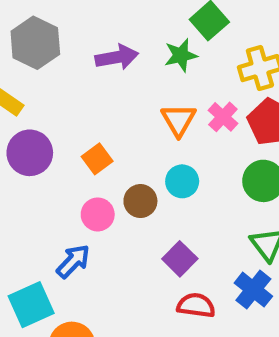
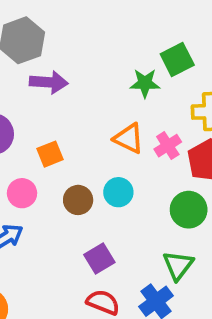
purple arrow: (117, 57) -> (49, 82), moved
orange triangle: (179, 120) -> (129, 138), turned -48
pink circle: (98, 214) -> (22, 193), moved

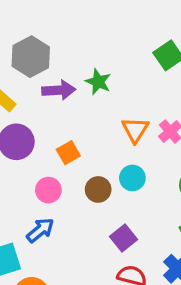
green star: (145, 83) -> (98, 82), moved, turned 30
orange triangle: (129, 138) -> (135, 130), turned 44

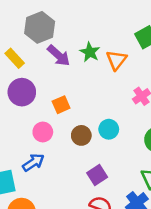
purple arrow: (59, 90) -> (59, 56), turned 40
orange triangle: (135, 130) -> (116, 60), moved

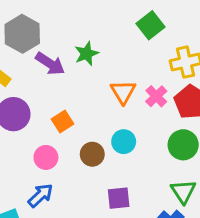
green star: (90, 52) -> (87, 54), turned 30
orange triangle: (116, 60) -> (123, 92), moved
purple square: (97, 175) -> (119, 198), turned 36

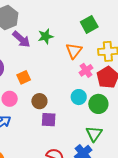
orange triangle: (123, 92) -> (74, 51), moved
cyan circle: (124, 142) -> (79, 97), moved
purple square: (119, 198) -> (49, 120), moved

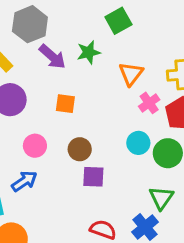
green square: (89, 24) -> (118, 21), moved
orange square: (24, 77) -> (65, 104), moved, turned 32

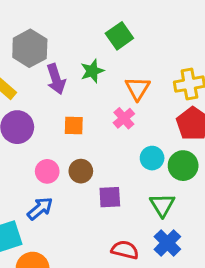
purple arrow: (52, 57) -> (56, 79), turned 36
pink cross: (149, 103) -> (124, 118), moved
brown circle: (80, 149) -> (81, 171), moved
green triangle: (161, 198) -> (162, 205), moved

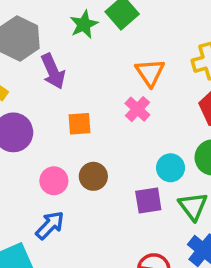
green star: (92, 71) -> (84, 24), moved
cyan circle: (152, 158) -> (171, 168), moved
purple square: (110, 197) -> (148, 201), moved

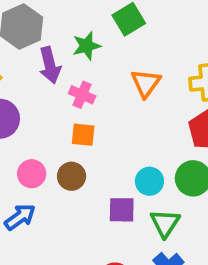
green star: (84, 24) -> (86, 46), moved
pink cross: (137, 109) -> (82, 95), moved, turned -30
orange square: (80, 124) -> (83, 135), moved

